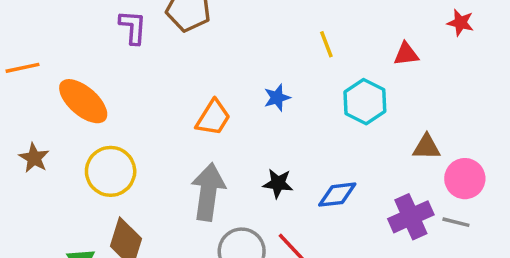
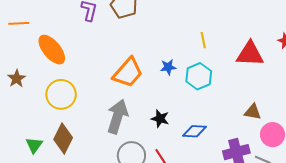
red triangle: (406, 54) -> (250, 54), size x1.8
cyan hexagon: (365, 102) -> (199, 76), moved
orange trapezoid: (213, 118) -> (128, 73), size x1.4

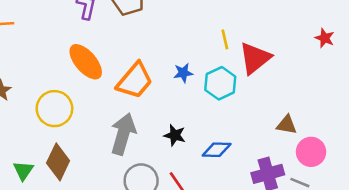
orange ellipse: (52, 50) -> (86, 62), moved
red triangle: (250, 54) -> (255, 58), moved, turned -40

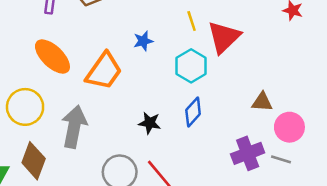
blue star: (183, 73) -> (143, 41), moved
gray arrow: (123, 134) -> (74, 127), moved
blue diamond: (217, 150) -> (193, 112), moved, turned -44

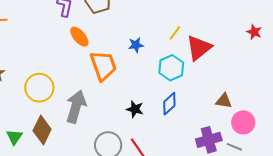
yellow line: (192, 21) -> (175, 33), turned 49
orange ellipse: (52, 57) -> (79, 37), moved, size x0.7
orange trapezoid: (104, 71) -> (103, 66), turned -60

